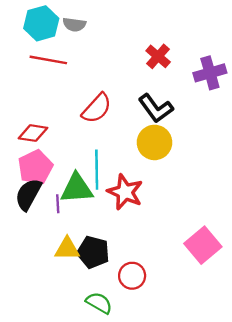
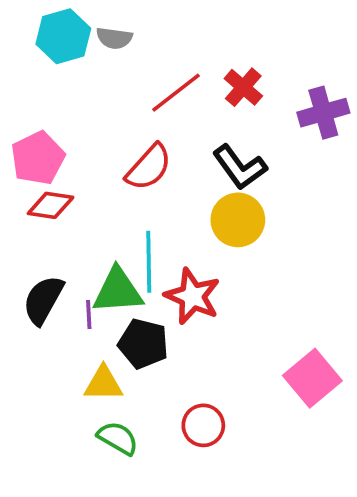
red line: (48, 60) -> (176, 93), moved, turned -48
pink pentagon: (35, 167) -> (38, 158), moved
black pentagon: (93, 252) -> (143, 344), moved
green semicircle: (99, 303) -> (118, 438), moved

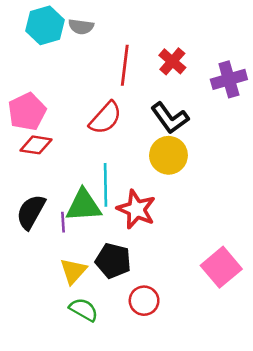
red line: (176, 93) -> (125, 65), turned -45
black pentagon: (143, 344) -> (113, 261), moved
yellow triangle: (103, 384) -> (73, 271), turned -48

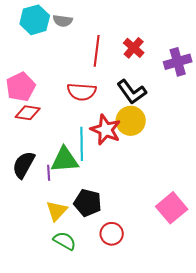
red semicircle: (105, 118) -> (82, 92), turned 52
red star: (136, 209) -> (106, 130), moved

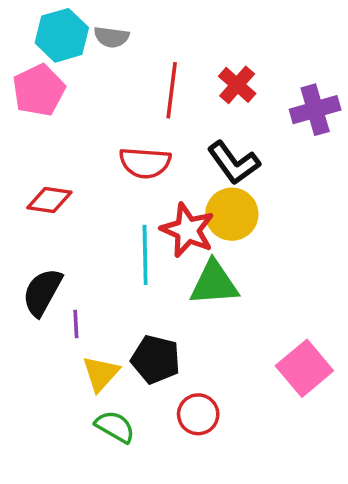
pink pentagon: (21, 87) -> (39, 90), moved
green triangle: (65, 160) -> (214, 283), moved
purple line: (49, 173) -> (76, 324), moved

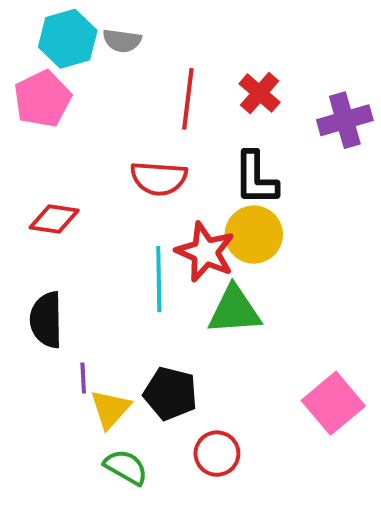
black L-shape: (234, 163) -> (256, 178), turned 36
black semicircle: (42, 292) -> (46, 320), turned -30
purple line: (76, 324) -> (83, 378), moved

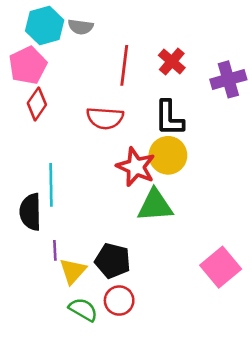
red diamond: (54, 219) -> (37, 104), moved, turned -64
cyan line: (159, 279) -> (51, 185), moved
red circle: (217, 454) -> (119, 301), moved

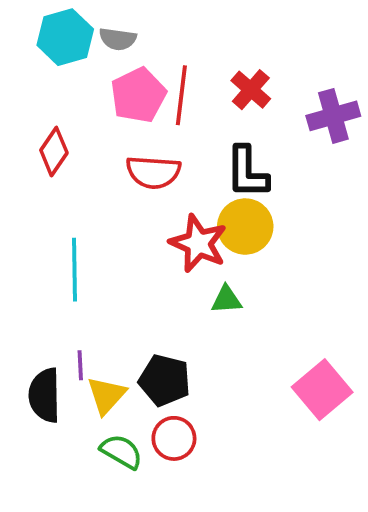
pink pentagon: (28, 65) -> (138, 95), moved
green triangle: (155, 205) -> (226, 300), size x0.6
black semicircle: (30, 212) -> (45, 395), moved

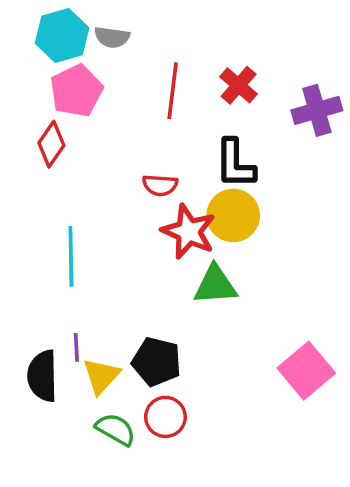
pink pentagon: (138, 95) -> (76, 91), moved
red semicircle: (153, 172) -> (160, 185), moved, size x0.7
green triangle: (226, 300) -> (215, 285), size x1.5

